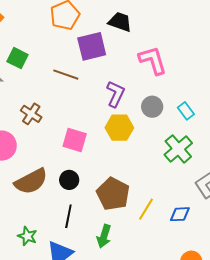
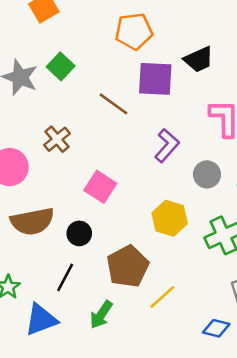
black trapezoid: (120, 22) -> (199, 59), turned 120
yellow hexagon: (119, 128) -> (170, 218), moved
blue diamond: (180, 214) -> (216, 328), moved

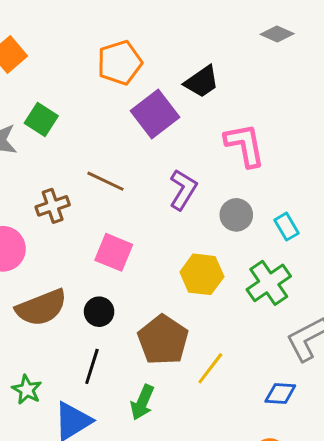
purple square: (155, 79) -> (155, 114), turned -30
brown line: (113, 104) -> (106, 181), moved
brown cross: (57, 139) -> (53, 206), turned 32

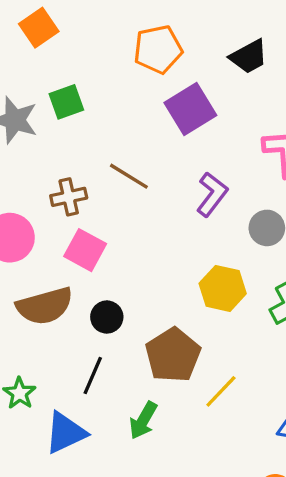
black trapezoid: (202, 82) -> (249, 57), moved
green square: (41, 119) -> (66, 102), turned 32
pink square: (114, 252) -> (85, 250), moved

